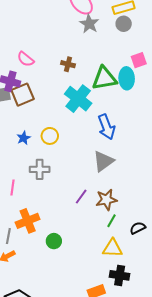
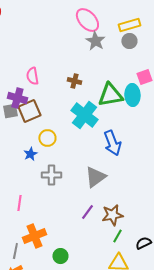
pink semicircle: (26, 59) -> (32, 76), turned 42
yellow circle: (50, 136) -> (47, 138), moved
gray triangle: (103, 161) -> (95, 177), moved
gray cross: (40, 169) -> (51, 175), moved

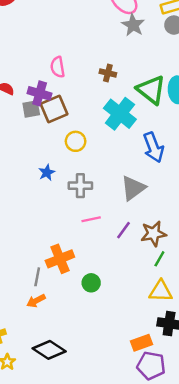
green triangle: (110, 95) -> (151, 90), turned 48
blue star: (30, 154) -> (47, 173), moved
pink line: (19, 203) -> (91, 219), moved, turned 70

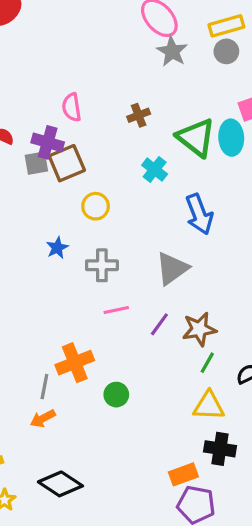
brown cross: (108, 73) -> (139, 115), turned -35
cyan cross: (120, 114) -> (155, 170), size x0.6

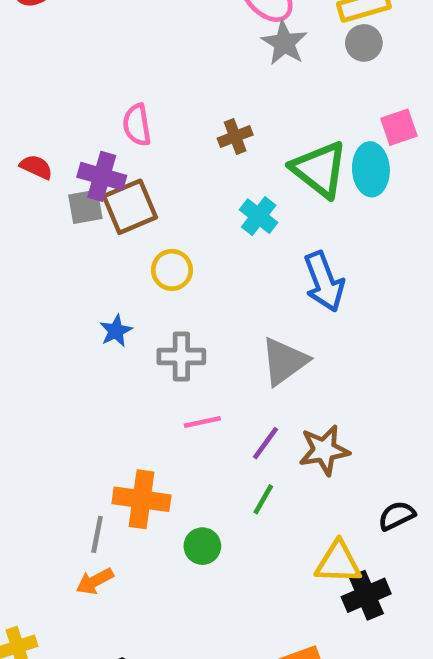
orange cross: (75, 363) -> (142, 499), turned 30
green line: (207, 363) -> (263, 499), moved
black cross: (220, 449) -> (366, 595), moved, turned -32

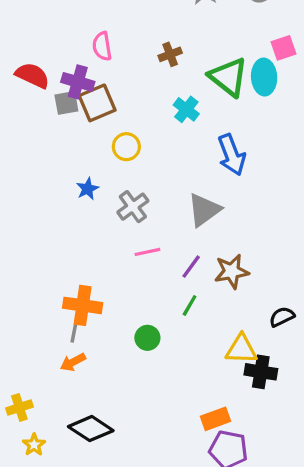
red semicircle: (36, 167) -> (32, 75), size x1.5
gray cross: (181, 357) -> (133, 207), turned -36
orange cross: (142, 499) -> (83, 305), moved
black cross: (366, 595) -> (261, 372), turned 32

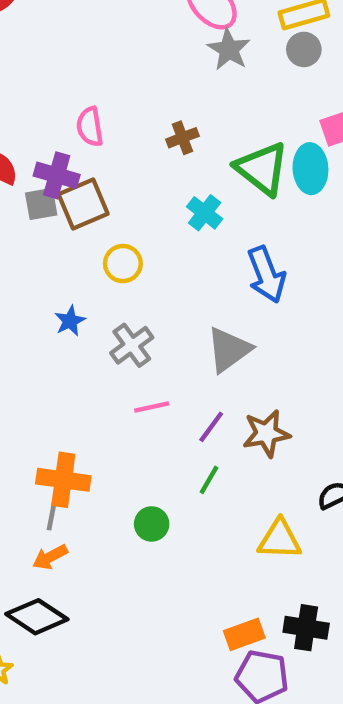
black cross: (261, 372) -> (306, 628), moved
black diamond: (91, 429) -> (37, 617), moved

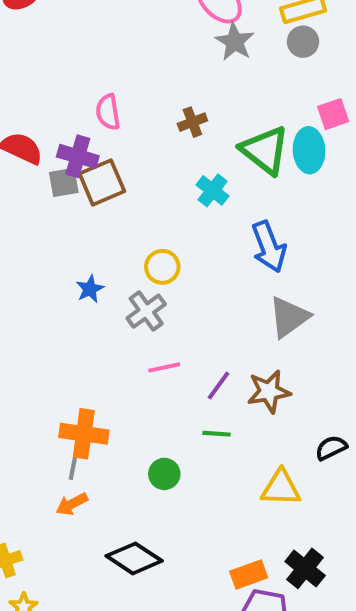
yellow circle: (123, 264) -> (162, 267), moved
gray triangle: (229, 350) -> (289, 317), moved
green line: (209, 480) -> (217, 434), turned 64
black diamond: (37, 617) -> (134, 558), moved
black cross: (306, 628) -> (305, 568), turned 30

